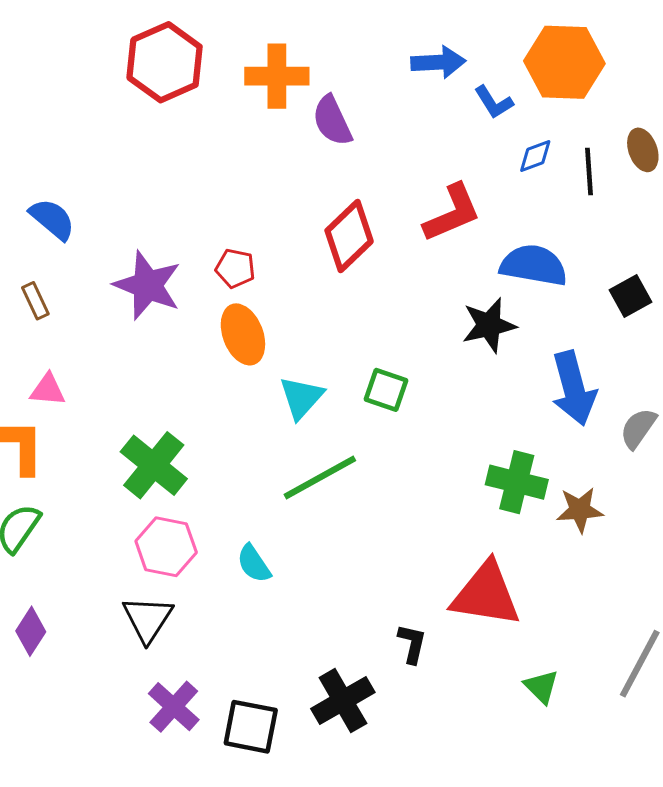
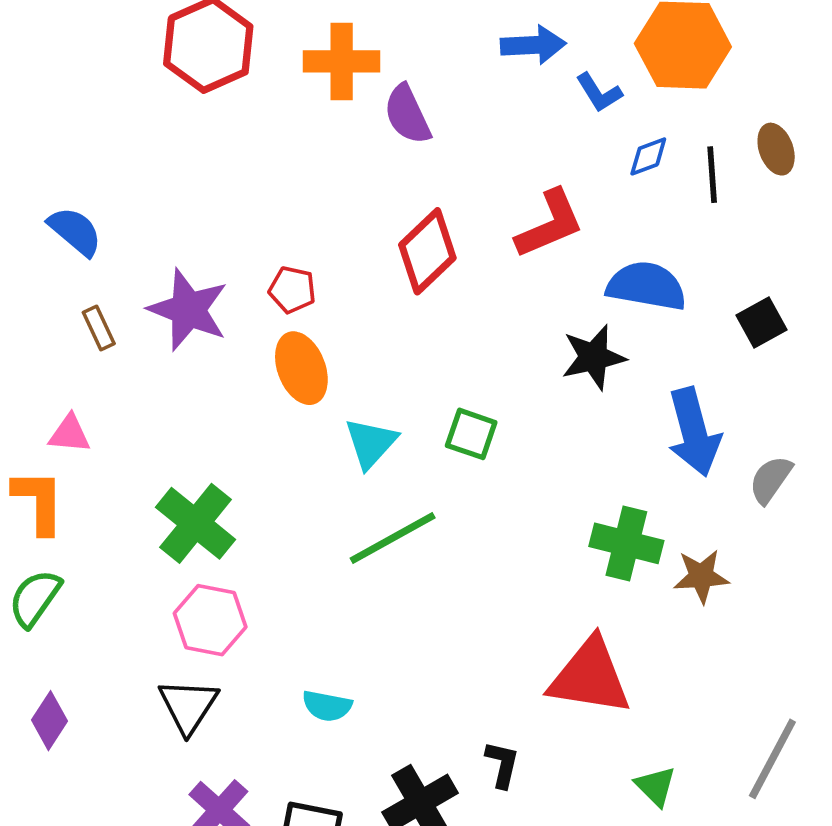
brown rectangle: (35, 301) -> (99, 328), moved
cyan semicircle: (254, 564) -> (327, 706), moved, turned -45
black L-shape: (412, 644) -> (502, 764), moved

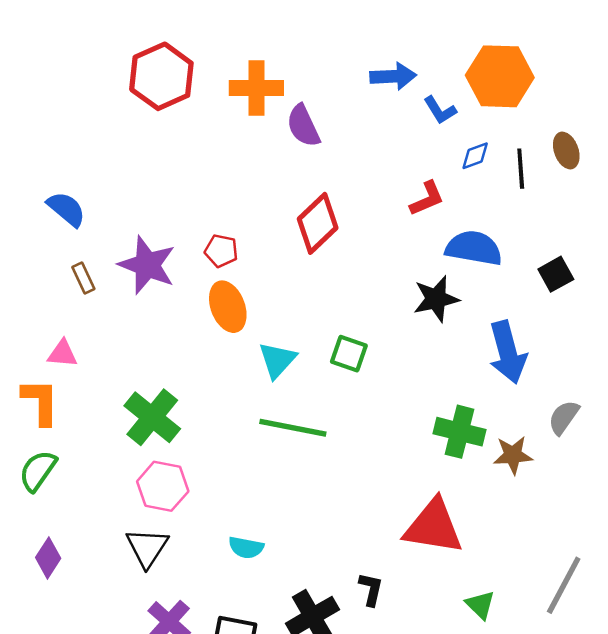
red L-shape: (550, 224) -> (427, 199), moved, size x0.7
gray semicircle: (771, 480) -> (564, 417), moved
green line: (393, 538) -> (293, 428), turned 40

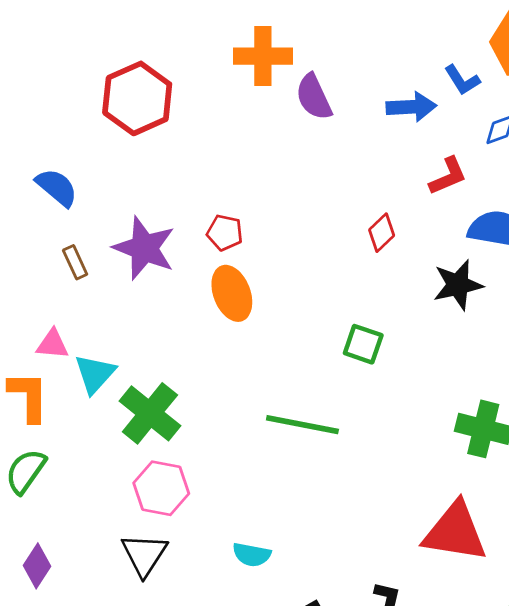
red hexagon: (161, 76) -> (137, 98), moved
blue arrow: (393, 76) -> (411, 107), moved
red diamond: (318, 223) -> (382, 233), moved, size x0.6
cyan triangle: (277, 360) -> (95, 374), moved

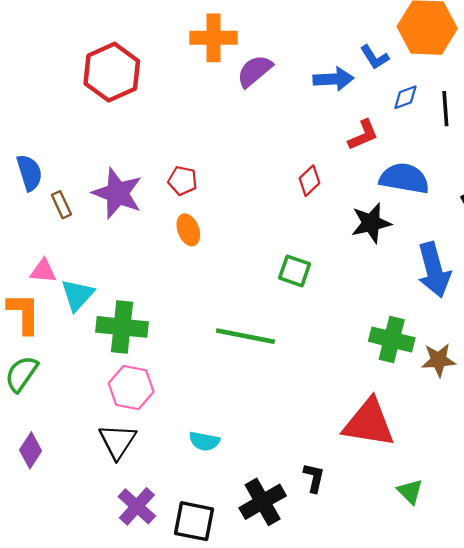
purple semicircle: (314, 97) -> (255, 71), turned 75
blue semicircle: (57, 187) -> (29, 173), moved, turned 33
orange ellipse: (232, 293) -> (188, 230), size x0.7
green cross: (150, 413) -> (122, 327), turned -33

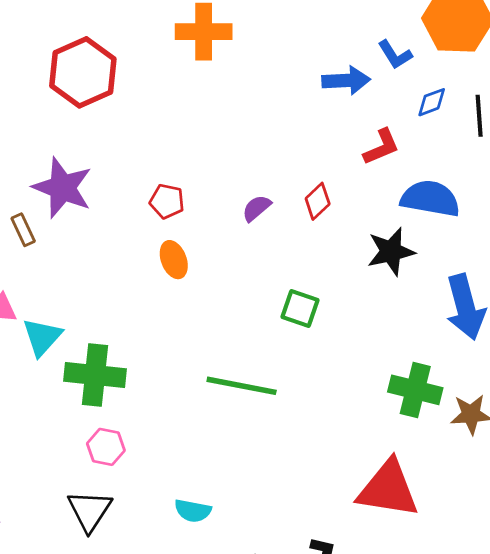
purple semicircle: (255, 71) -> (257, 208), moved, size x0.7
purple star: (117, 193) -> (62, 188), moved
pink hexagon: (131, 388) -> (106, 447), size x0.7

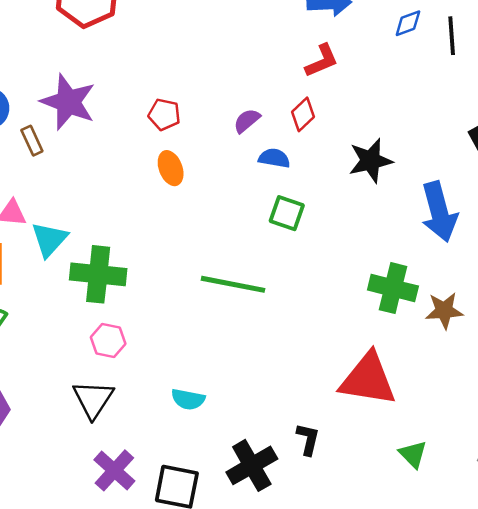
red L-shape: (381, 147) -> (322, 61), moved
blue semicircle: (430, 199) -> (274, 158), moved, size x0.6

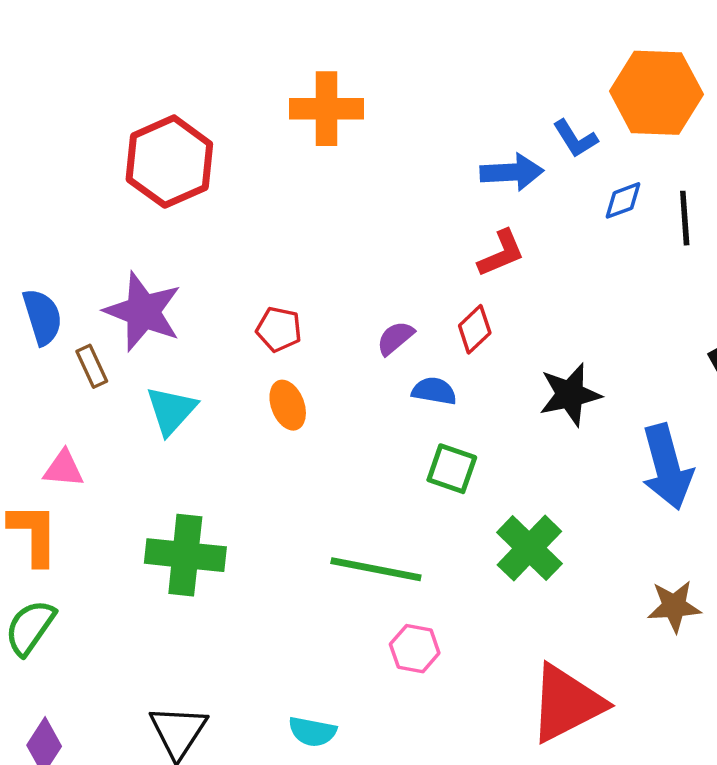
cyan triangle: (49, 239) -> (171, 410), moved
green cross: (393, 288) -> (529, 548), moved, turned 30
pink hexagon: (108, 341) -> (415, 649), moved
red triangle: (368, 379) -> (566, 703), turned -36

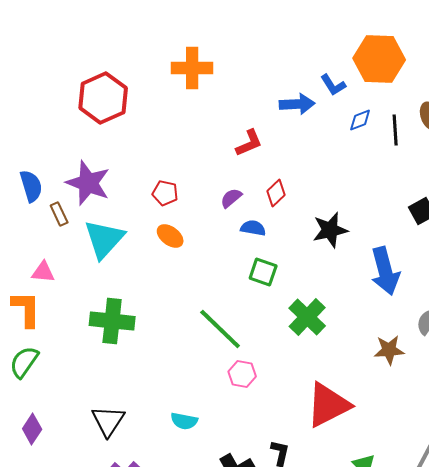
red L-shape: (501, 253) -> (249, 143), moved
orange ellipse: (288, 405) -> (170, 236), turned -32
cyan triangle: (171, 410) -> (104, 239), size x1.4
green line: (376, 569) -> (220, 329), turned 33

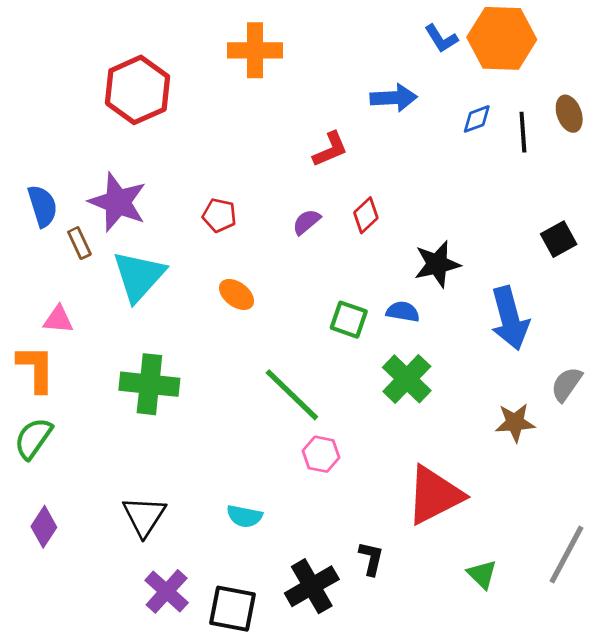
blue L-shape: (333, 85) -> (441, 38), moved
blue semicircle: (253, 228) -> (403, 312), moved
orange ellipse: (170, 236) -> (237, 294), moved

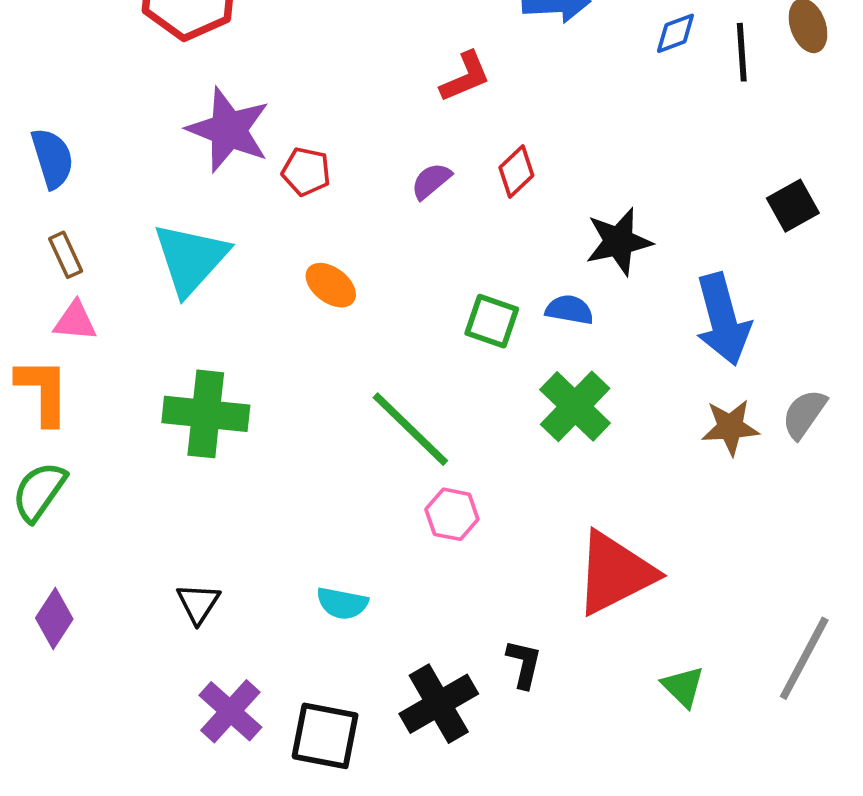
purple star: (118, 202) -> (229, 130), moved
brown rectangle: (79, 243) -> (66, 255), moved
brown star: (515, 423) -> (730, 427), moved
black triangle: (144, 516) -> (198, 603), size x0.7

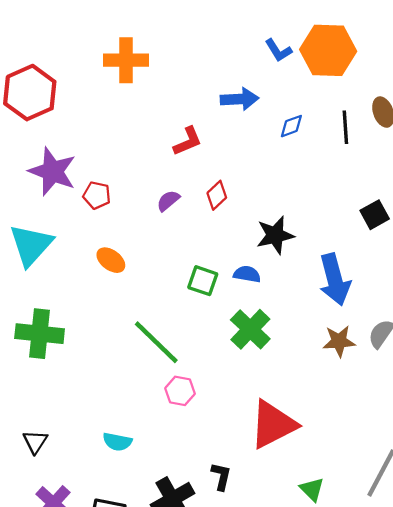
blue diamond: (675, 33) -> (291, 126), moved

